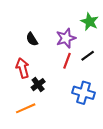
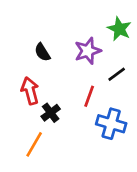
red line: (67, 61) -> (89, 96), moved
orange line: (26, 108) -> (34, 144), turned -36

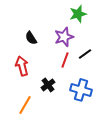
green star: (119, 29) -> (78, 14), moved, turned 30
red line: (89, 96) -> (65, 60), moved
black cross: (51, 113) -> (48, 85), moved

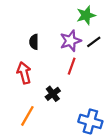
black semicircle: (31, 38) -> (34, 42), turned 32
black line: (85, 54) -> (94, 42), moved
blue cross: (81, 90) -> (90, 121), moved

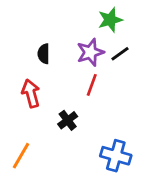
orange line: (27, 116) -> (21, 156), moved

